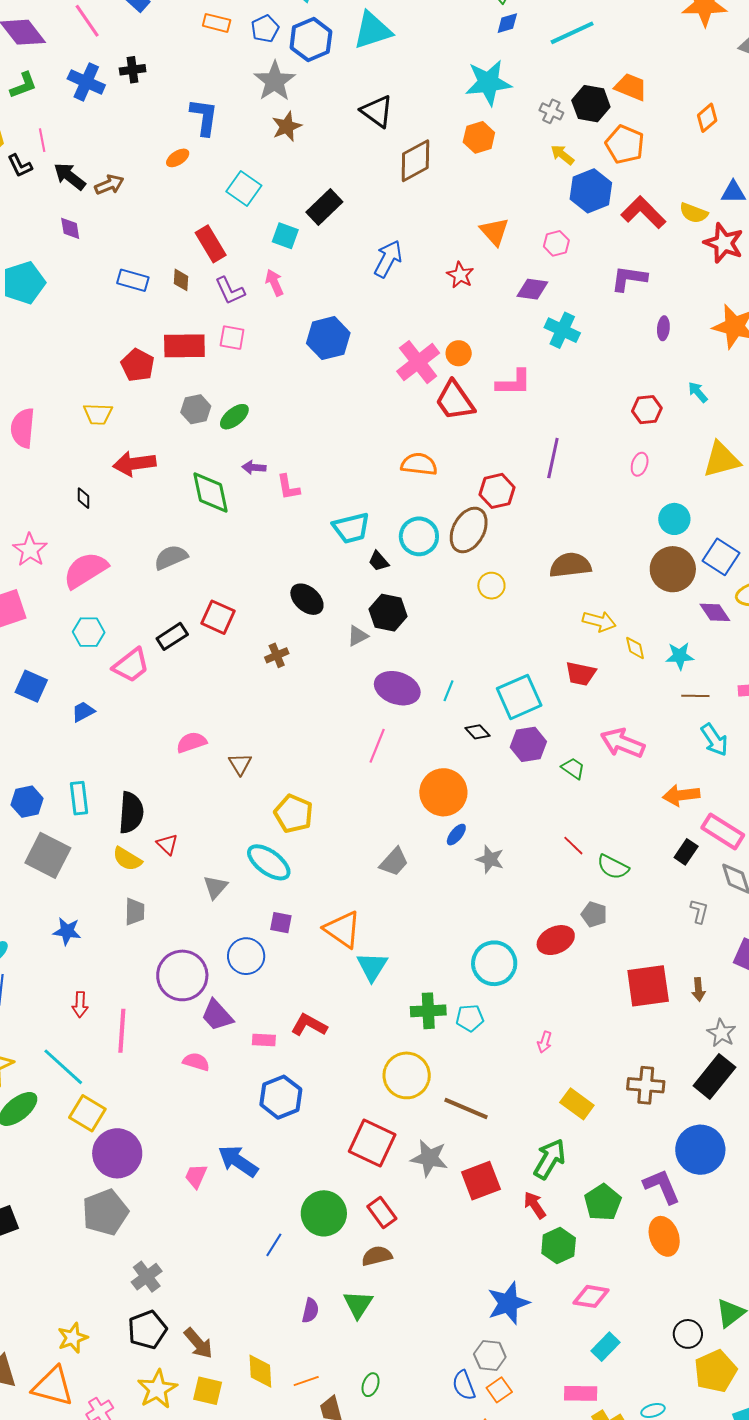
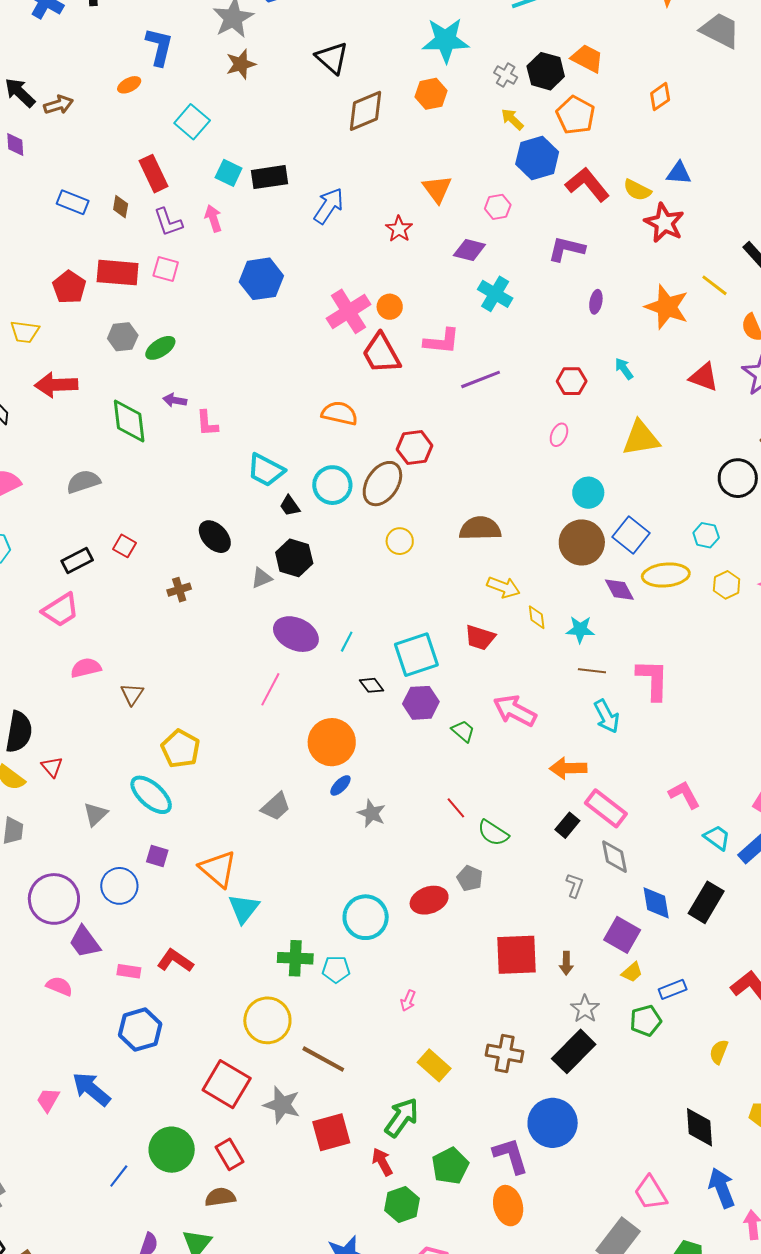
black rectangle: (324, 207) -> (269, 177), moved, turned 30
purple line: (553, 458) -> (481, 379), moved, turned 51
cyan trapezoid: (351, 528) -> (266, 470), turned 36
red square: (218, 617) -> (124, 546), size x0.7
pink trapezoid: (131, 665) -> (61, 610), moved

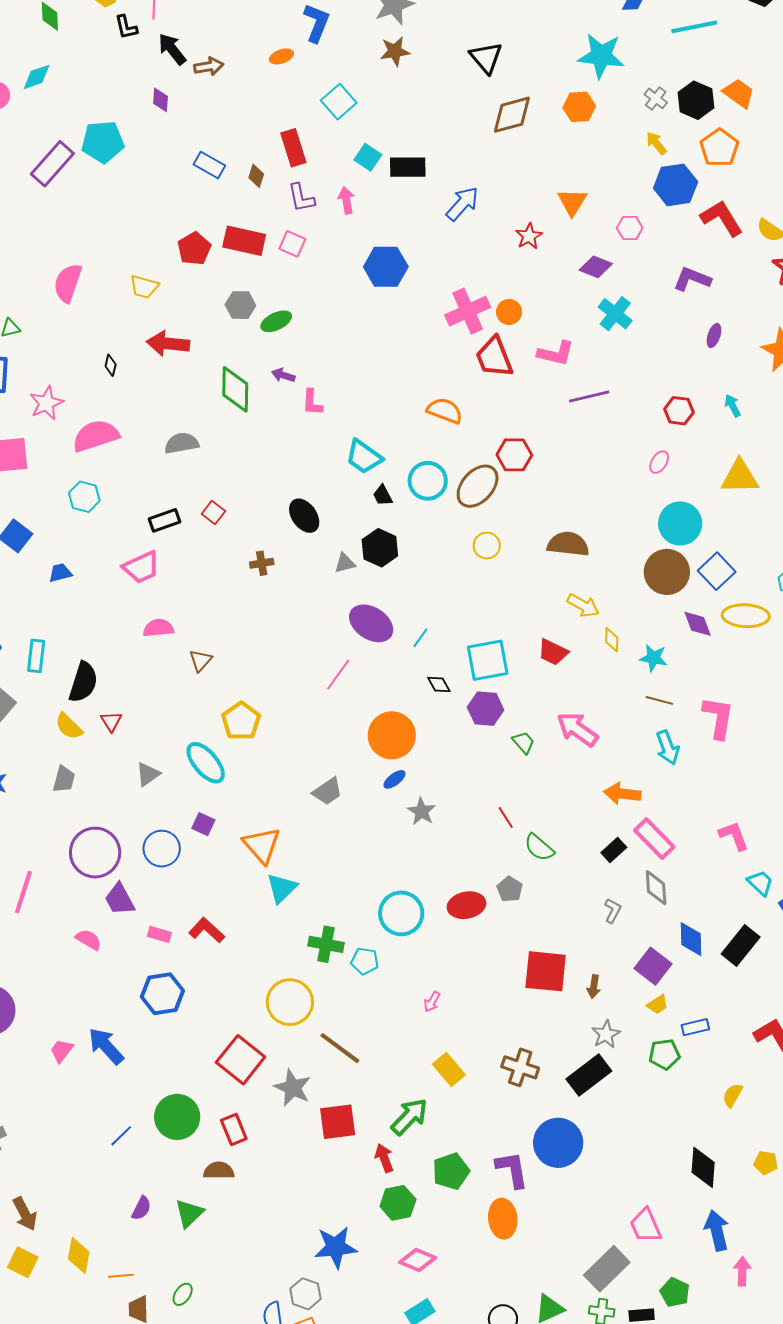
cyan circle: (588, 493) -> (680, 523), size x1.4

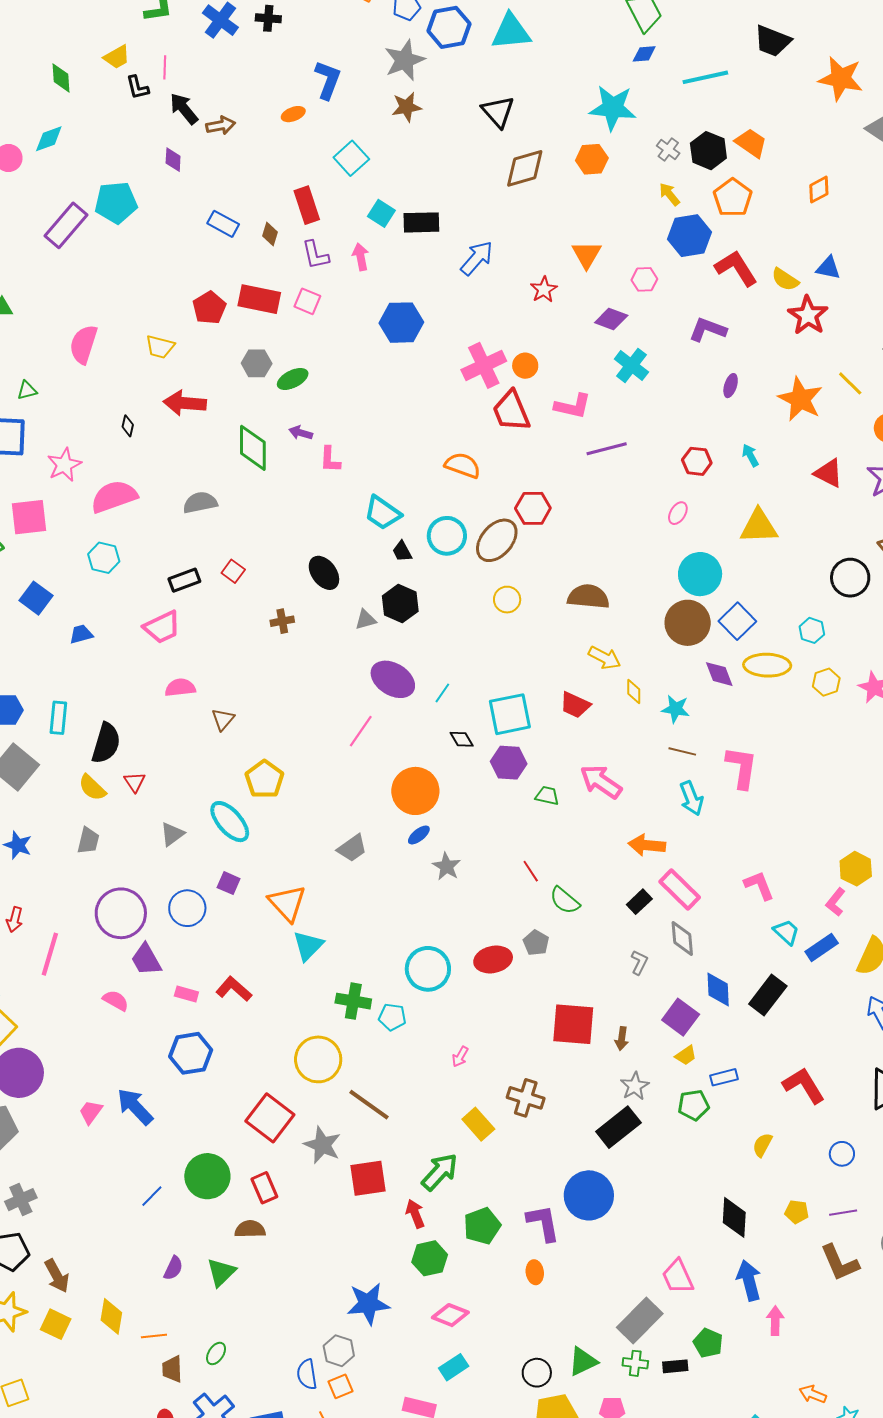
green trapezoid: (523, 742) -> (547, 796), turned -35
brown cross: (520, 1067) -> (526, 1098), moved
orange ellipse: (503, 1219) -> (535, 1272), size x0.6

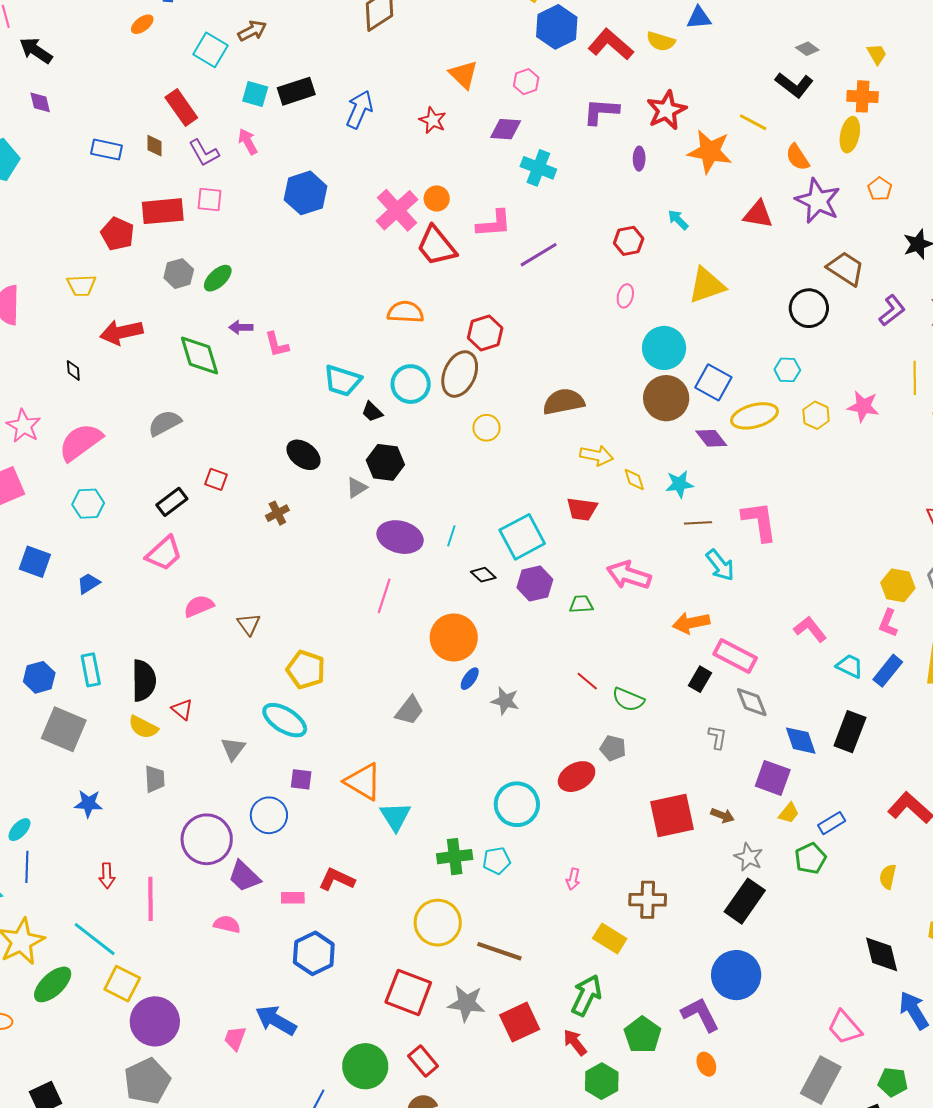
brown arrow: (221, 125) -> (252, 31), moved
red star: (808, 315) -> (667, 110), moved, turned 30
brown arrow: (622, 1039) -> (722, 815), turned -60

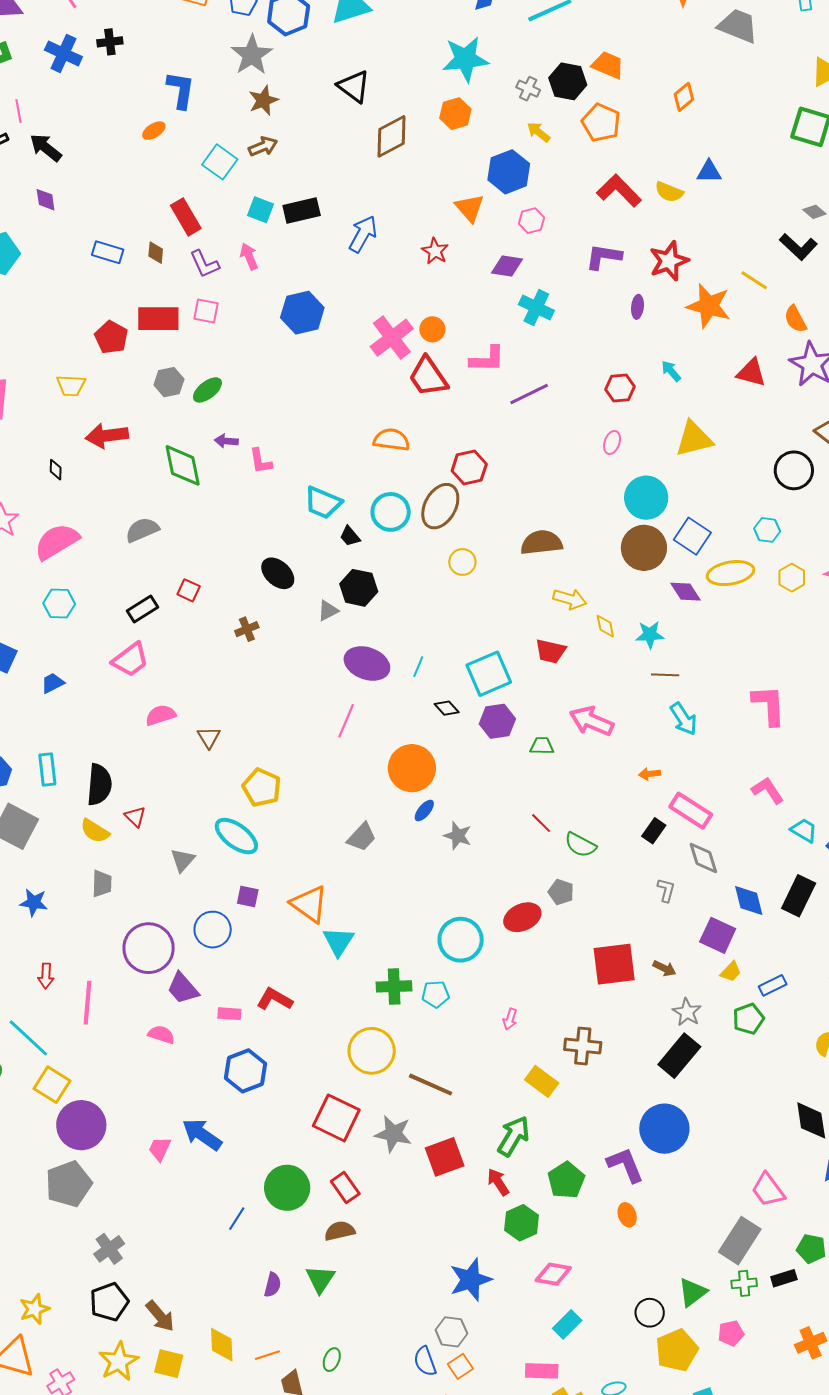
blue hexagon: (557, 27) -> (509, 172), moved
pink L-shape: (759, 521) -> (769, 705), moved
orange arrow: (691, 623) -> (650, 774), size x0.6

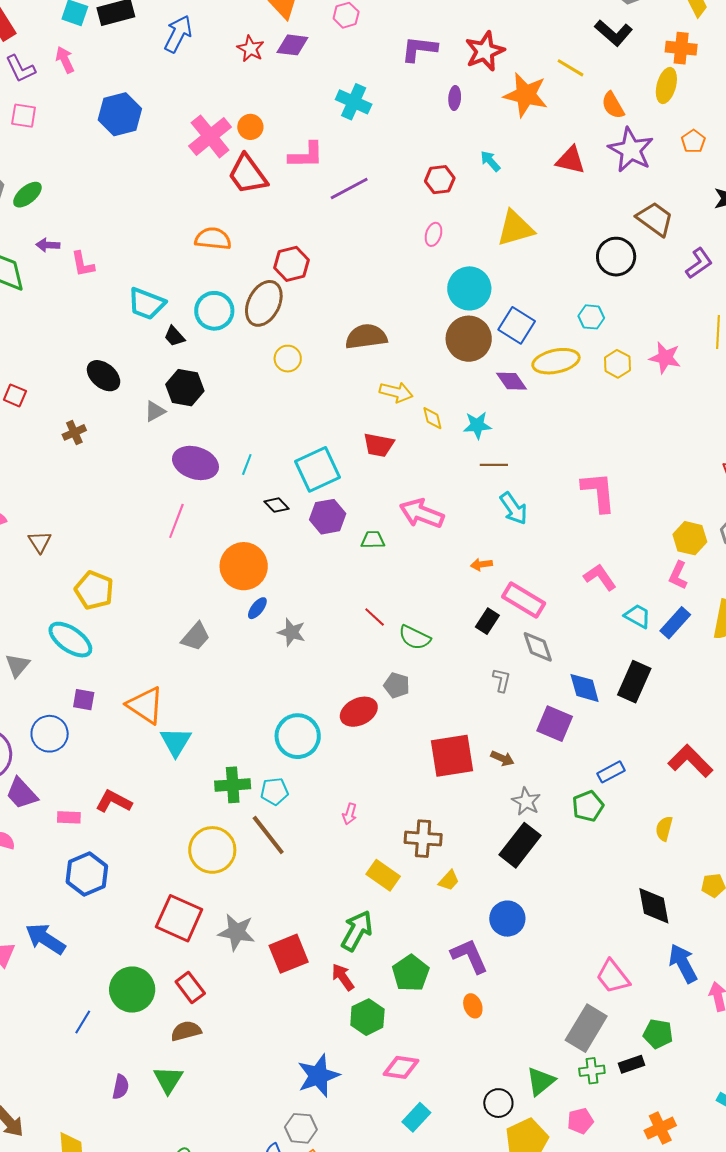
purple diamond: (507, 266) -> (292, 45), moved
yellow trapezoid: (731, 972) -> (449, 880), moved
brown line: (431, 1085) -> (268, 835), moved, turned 30
blue circle: (664, 1129) -> (507, 919), size x0.7

